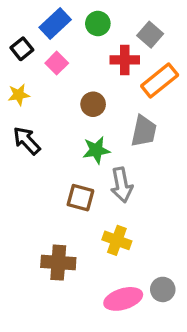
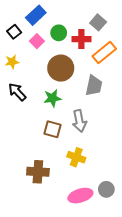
green circle: (98, 24) -> (59, 33), moved
brown circle: (93, 104) -> (61, 68), size x1.6
green star: (96, 150) -> (52, 98), moved

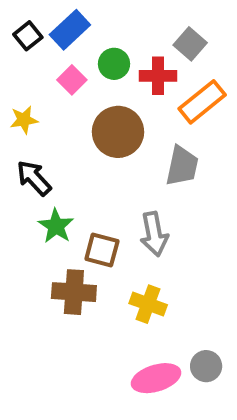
black square: (14, 32) -> (28, 36), moved
green star: (52, 98) -> (56, 226), moved, turned -30
brown cross: (38, 172) -> (74, 292), moved

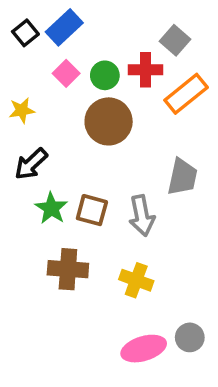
green circle: (114, 64) -> (105, 75), moved
gray trapezoid: (182, 166) -> (182, 177), moved
black arrow: (34, 178) -> (31, 164), turned -90
brown square: (102, 250) -> (92, 210), moved

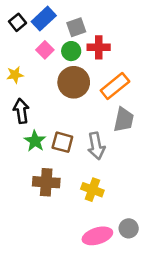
gray square: (175, 40) -> (76, 27), moved, turned 30
orange rectangle: (186, 94) -> (115, 86), moved
black arrow: (31, 164) -> (21, 111), turned 125

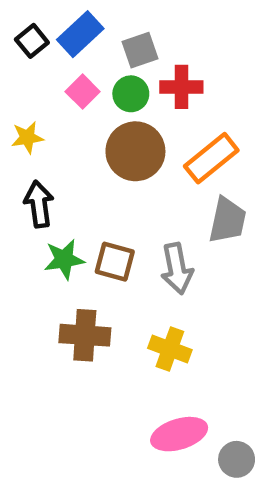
green star: (35, 141) -> (64, 259), turned 30
gray circle: (129, 228) -> (237, 459), moved

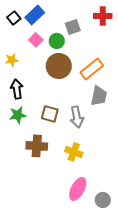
gray square: (140, 50) -> (73, 27), moved
red cross: (181, 87) -> (103, 16), moved
green star: (64, 259) -> (18, 115), moved
pink ellipse: (179, 434) -> (78, 189), turned -45

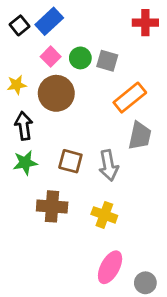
gray square: (73, 27) -> (107, 61), moved, turned 35
brown circle: (59, 66) -> (56, 93), moved

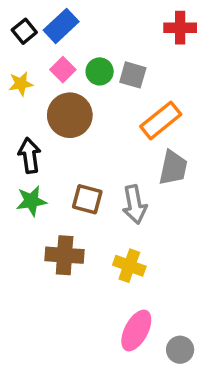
yellow star: (17, 85) -> (21, 84), moved

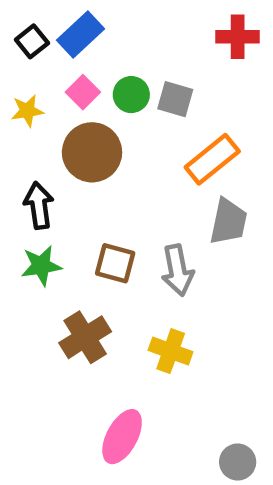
brown cross: (65, 255) -> (85, 337), turned -36
pink ellipse: (136, 330) -> (122, 437), moved

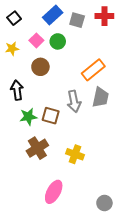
blue rectangle: (80, 34) -> (53, 15), moved
gray square: (175, 99) -> (77, 20), moved
brown circle: (92, 152) -> (40, 67), size x0.7
green star: (41, 266) -> (28, 117), moved
gray arrow: (178, 270) -> (74, 101), moved

